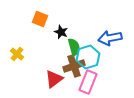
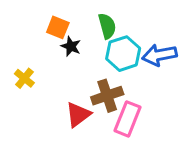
black star: (61, 32) -> (71, 46), moved
green semicircle: (74, 47) -> (107, 26), moved
cyan hexagon: (88, 57) -> (123, 54), moved

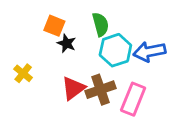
red triangle: (78, 115) -> (73, 88), moved
pink rectangle: (127, 119) -> (133, 99), moved

